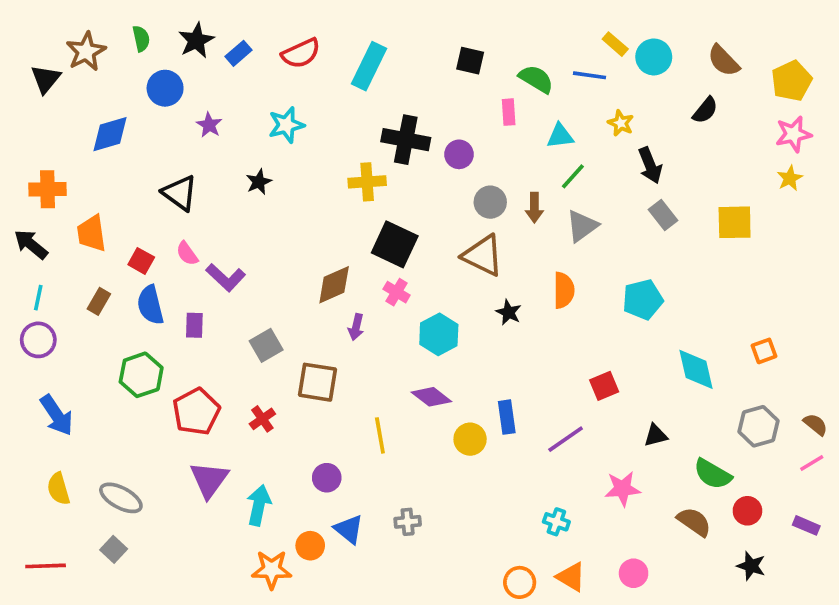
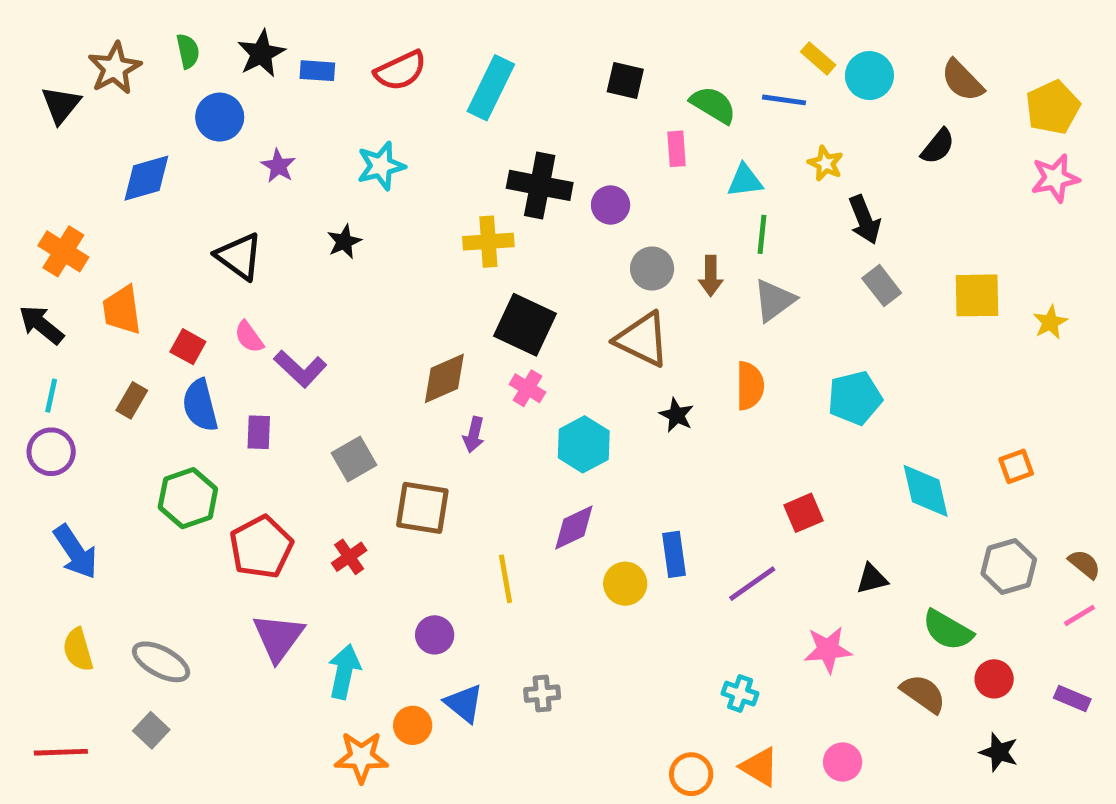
blue rectangle: (239, 53) -> (317, 71), turned 45
green line: (573, 176) -> (762, 234), turned -36
yellow star: (790, 178) -> (1050, 322), moved
orange cross: (47, 189) -> (63, 251), turned 33
purple diamond: (431, 397) -> (574, 527), turned -63

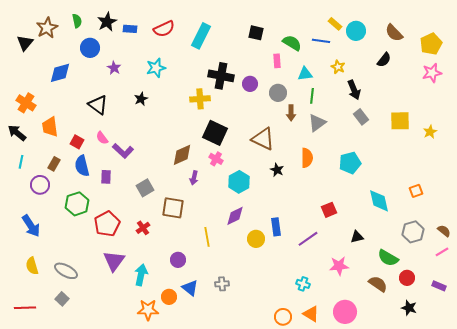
gray circle: (652, 269) -> (278, 93), moved
purple circle: (51, 452) -> (40, 185), moved
pink circle: (843, 762) -> (345, 312), size x1.5

